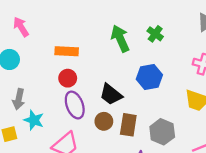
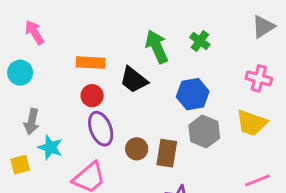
black trapezoid: (111, 94) -> (134, 80), moved
gray hexagon: (162, 132) -> (204, 132), moved

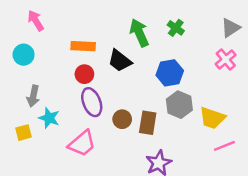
gray triangle: (263, 27) -> (231, 28), moved
pink cross: (259, 78) -> (226, 60), turned 35
yellow trapezoid: (252, 123) -> (212, 118), moved

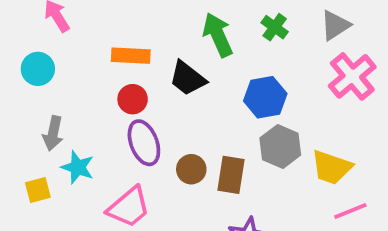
gray triangle: (231, 28) -> (335, 25), moved
pink cross: (226, 60) -> (352, 76), size x1.4

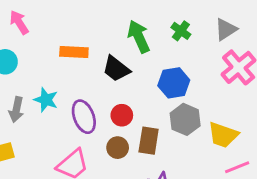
red circle: (133, 99) -> (122, 115), moved
cyan star: (78, 167) -> (46, 100), moved
brown circle: (191, 169) -> (118, 148), moved

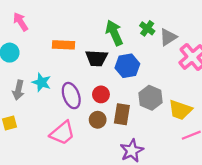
gray triangle: (226, 29) -> (168, 37), moved
black trapezoid: (116, 69) -> (97, 58), turned -35
blue hexagon: (174, 83) -> (127, 66), moved

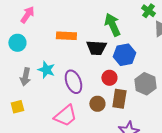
pink arrow: (21, 22) -> (27, 15), turned 66
green cross: (147, 28) -> (148, 11), moved
red circle: (101, 94) -> (109, 78), moved

